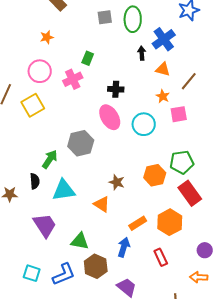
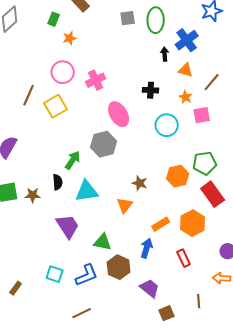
green rectangle: (88, 58) -> (54, 19), moved
black cross: (116, 89) -> (151, 90), moved
pink ellipse: (110, 117) -> (119, 114), moved
orange triangle: (102, 204) -> (125, 205), turned 36

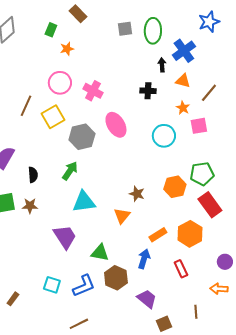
pink cross: (96, 80) -> (93, 91), turned -36
black cross: (151, 90) -> (148, 91), moved
gray hexagon: (104, 144) -> (82, 137), moved
black semicircle: (58, 182) -> (33, 175), moved

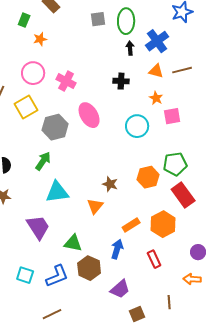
black arrow: (162, 65) -> (130, 48), moved
brown line: (209, 93) -> (182, 70), moved, turned 36
purple trapezoid: (147, 299) -> (120, 289), turned 100

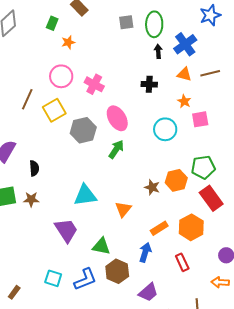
green arrow: (43, 161) -> (116, 149), moved
brown star: (110, 184) -> (152, 187), moved

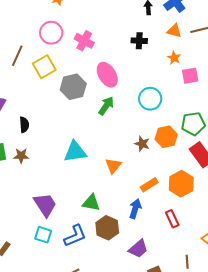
cyan circle: (165, 129) -> (150, 99), moved
purple trapezoid: (66, 230) -> (45, 205), moved

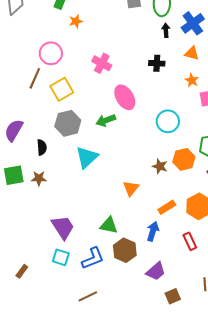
pink circle: (51, 33) -> (51, 53), moved
gray hexagon: (73, 87) -> (68, 123), moved
green arrow: (106, 106) -> (106, 120), moved, turned -144
cyan triangle: (75, 152) -> (87, 157), moved, turned -35

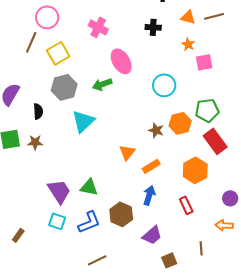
orange rectangle: (167, 207) -> (151, 166), moved
green triangle: (109, 225) -> (89, 187), moved
brown line: (88, 296) -> (97, 260), moved

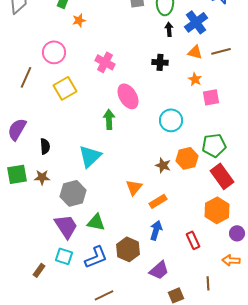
brown line: (31, 42) -> (26, 77), moved
green arrow: (102, 84) -> (109, 119), turned 108
gray hexagon: (64, 87) -> (73, 193), moved
orange hexagon: (195, 170) -> (217, 210), moved
brown rectangle: (18, 235) -> (39, 270), moved

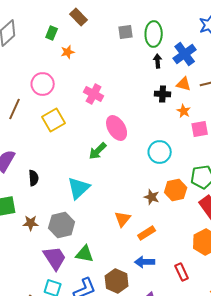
black cross: (160, 62) -> (163, 94), moved
green arrow: (109, 119) -> (98, 151), turned -132
brown star: (42, 177) -> (31, 223), moved
blue arrow: (156, 230) -> (145, 262), turned -108

